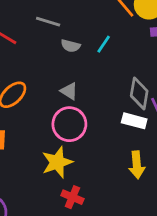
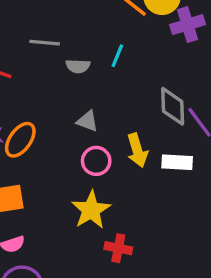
white rectangle: (134, 121) -> (177, 162), moved
pink circle: (69, 124) -> (96, 161), size x0.7
yellow arrow: (137, 165) -> (137, 150), moved

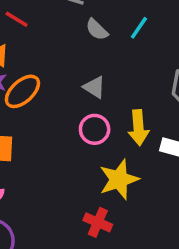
gray semicircle: (78, 66) -> (97, 30), turned 30
yellow star: (91, 210) -> (119, 179), moved

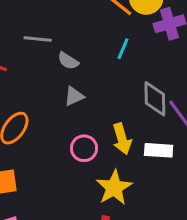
cyan line: (139, 28) -> (123, 49), moved
gray triangle: (94, 87) -> (74, 96), moved, turned -45

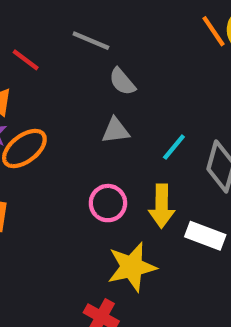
cyan line: (123, 49) -> (174, 147), moved

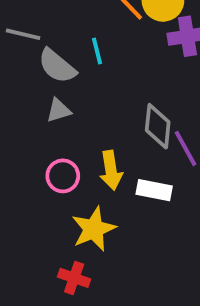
gray semicircle: (122, 82) -> (57, 66), size x1.5
cyan line: (174, 147) -> (97, 51), moved, turned -44

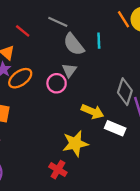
gray triangle: (59, 110) -> (69, 70), turned -49
yellow arrow: (111, 170) -> (92, 112), turned -70
pink circle: (63, 176) -> (57, 83), moved

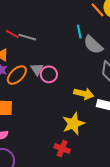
gray line: (58, 22) -> (27, 37), moved
gray semicircle: (74, 44) -> (93, 45), moved
gray triangle: (69, 70) -> (37, 69), moved

